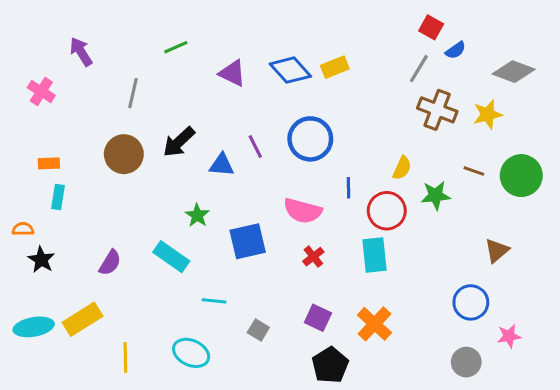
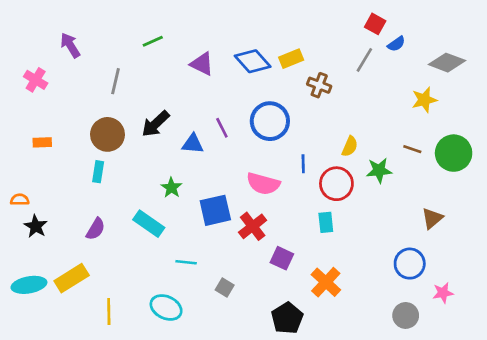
brown cross: (437, 110) -> (319, 85), moved, size x0.7
cyan rectangle: (58, 197) -> (98, 172), moved
cyan rectangle: (375, 255) -> (326, 222), size x0.7
red cross: (313, 257) -> (253, 226), moved, size x1.5
purple square: (318, 318) -> (282, 258), moved

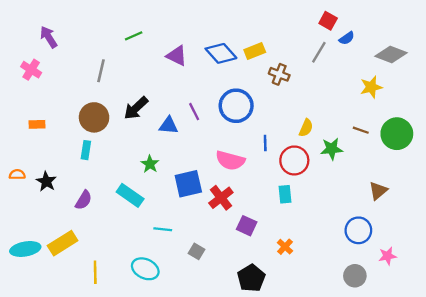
purple arrow: (70, 45) -> (49, 37), moved
black star: (36, 226) -> (46, 181), moved
orange cross: (326, 282) -> (285, 247), size x0.6

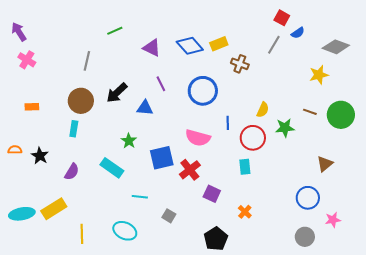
purple arrow: (49, 37) -> (19, 32), moved
purple line: (194, 112) -> (161, 84), moved

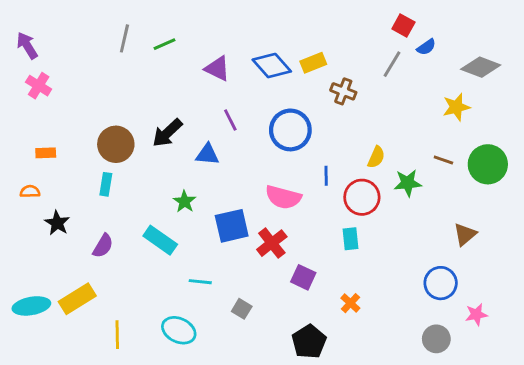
gray line: (87, 61) -> (124, 38), moved
orange semicircle: (15, 150) -> (30, 191), moved

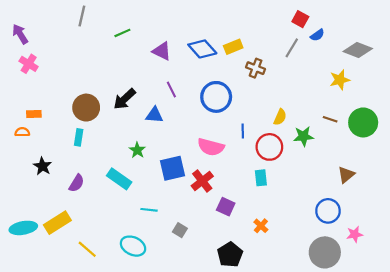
gray line: (124, 38) -> (82, 16), moved
orange semicircle: (30, 191) -> (22, 132), moved
yellow line: (117, 335) -> (87, 249), turned -48
gray circle: (436, 339) -> (325, 252), size x1.5

